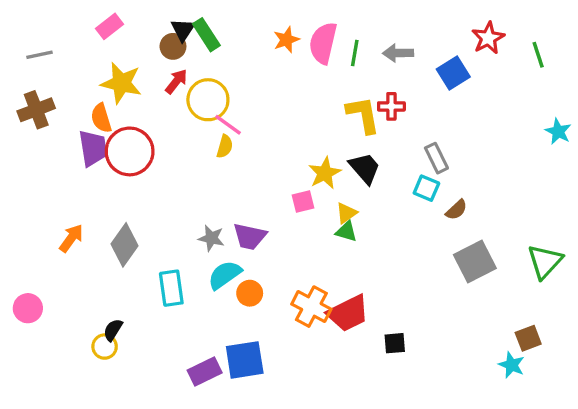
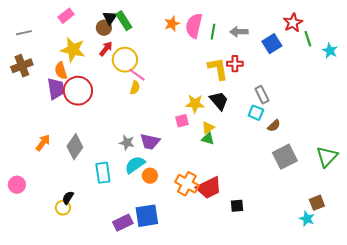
green line: (538, 55) -> (308, 39), moved
cyan star: (558, 131) -> (330, 51), moved
yellow star: (325, 173) -> (195, 104), turned 30

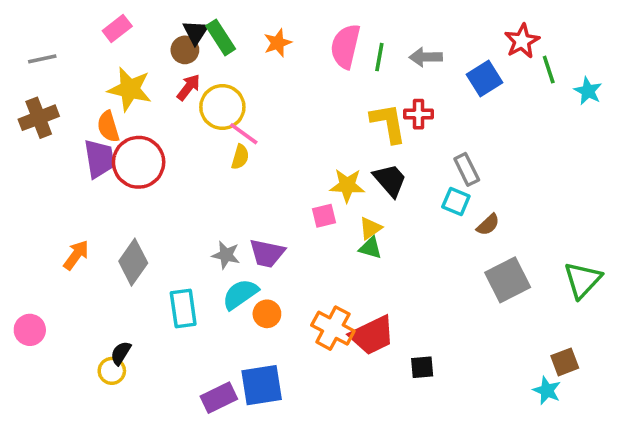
orange star: (172, 24) -> (278, 43), moved

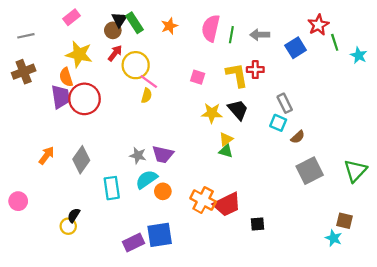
pink square: (324, 216) -> (198, 77), moved, turned 32
brown square: (565, 362) -> (345, 221), turned 35

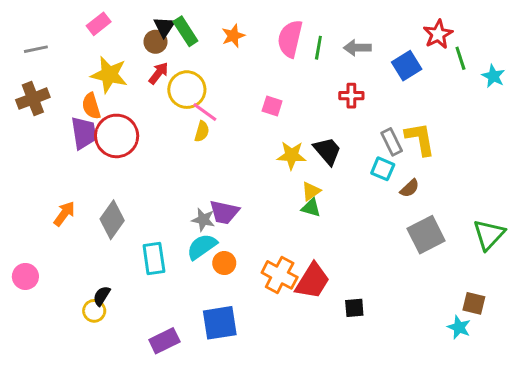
yellow L-shape: (237, 75) -> (420, 139), moved
gray star: (138, 155) -> (203, 220), moved
red trapezoid: (227, 204) -> (312, 281), turned -32
purple rectangle: (133, 242) -> (164, 341), moved

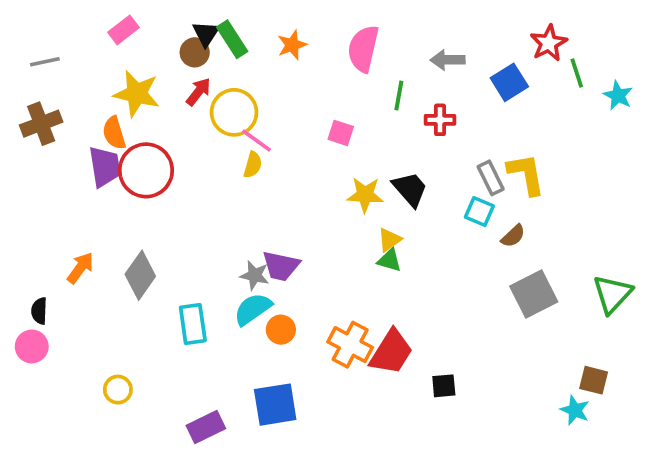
green line: (318, 48) -> (399, 95), moved
black semicircle: (102, 296) -> (39, 311), moved, turned -30

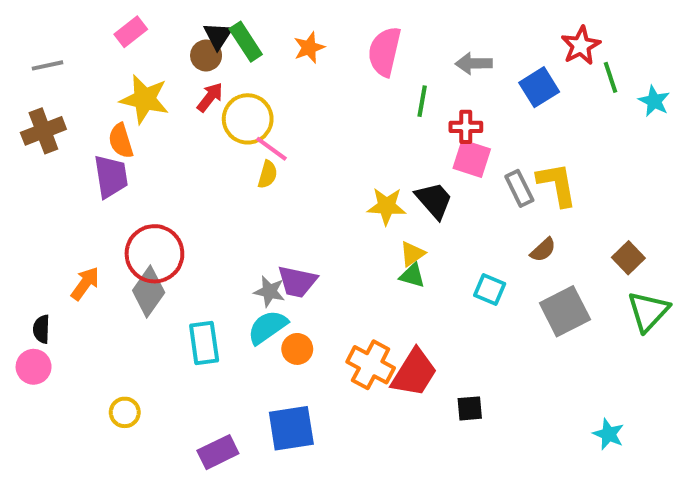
pink square: (341, 133) -> (472, 159), moved, size x1.4
red circle: (146, 170) -> (154, 254), moved
cyan square: (479, 212) -> (490, 289), moved
brown square: (594, 380) -> (628, 258), moved, turned 32

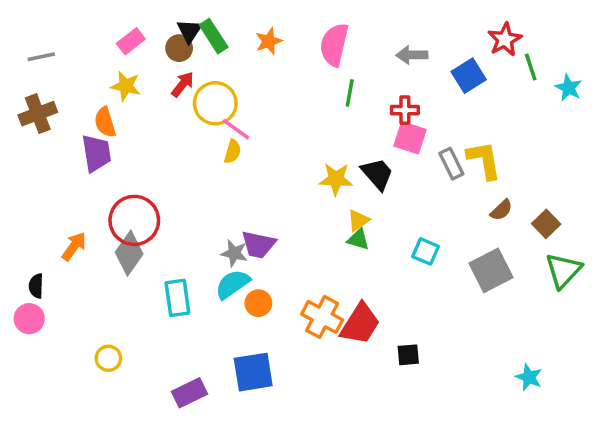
pink rectangle: (131, 32) -> (131, 41), moved
yellow star: (145, 99) -> (126, 86), size x0.7
green line: (422, 101) -> (350, 93), moved
brown semicircle: (543, 250) -> (501, 210), moved

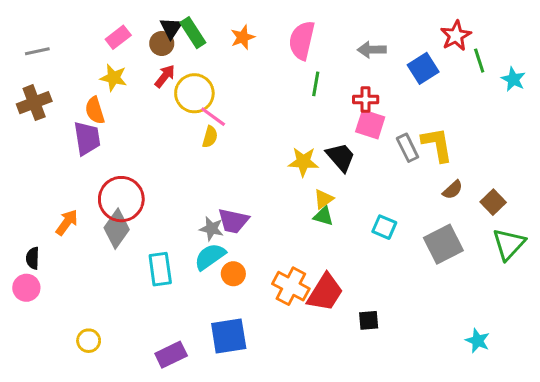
yellow circle: (108, 358) -> (89, 341), moved

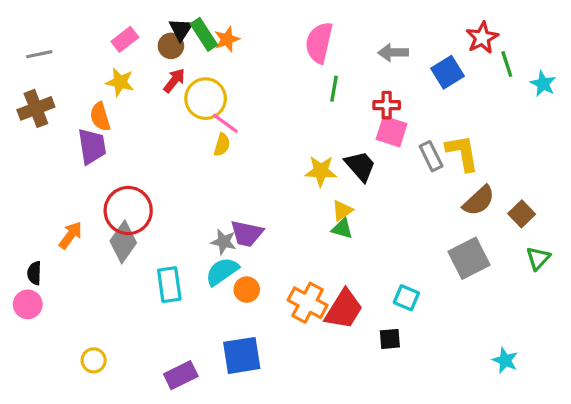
orange star: (243, 37) -> (227, 39), moved
brown semicircle: (453, 190) -> (479, 201), size x1.5
cyan square: (384, 227) -> (406, 298), moved
green triangle: (509, 244) -> (538, 258), size x0.7

